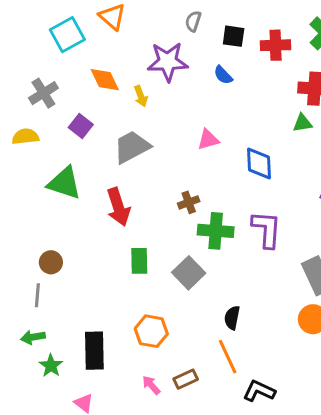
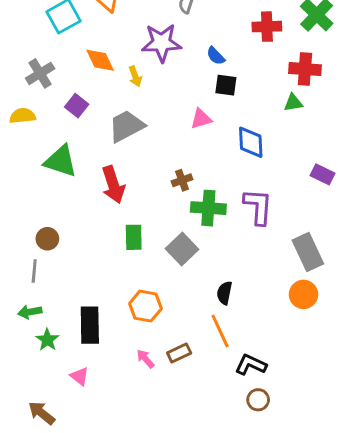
black square: (234, 36) -> (226, 85), moved

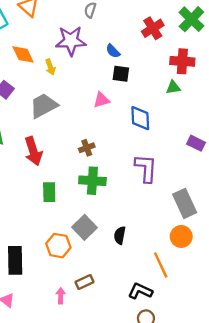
red cross: (267, 27) -> (153, 28), turned -30
green cross: (208, 208) -> (92, 181), moved
gray square: (182, 249) -> (84, 227), moved
orange line: (220, 331) -> (161, 265), moved
pink arrow: (145, 359) -> (61, 296), moved, turned 42

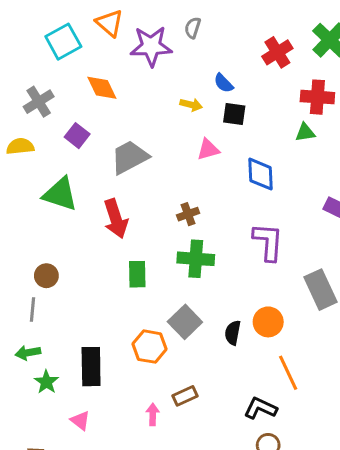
purple star: (71, 41) -> (151, 46), moved
yellow arrow: (50, 67) -> (191, 105), moved, turned -56
orange circle: (181, 236) -> (268, 322), moved

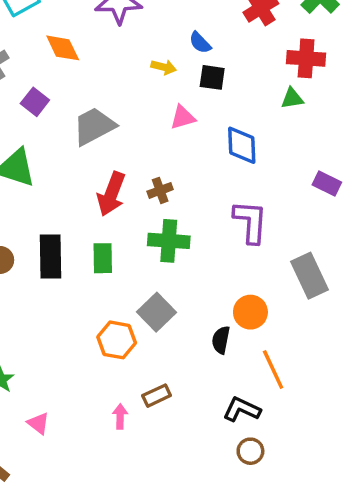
red arrow: (116, 219) -> (111, 194), moved, turned 39
black semicircle: (233, 333) -> (221, 340), moved
black rectangle: (91, 367) -> (51, 256), moved

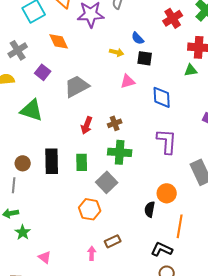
red arrow: (111, 194) -> (87, 125), size x0.7
gray square: (157, 312) -> (107, 182), moved
orange line: (273, 369) -> (180, 226), turned 35

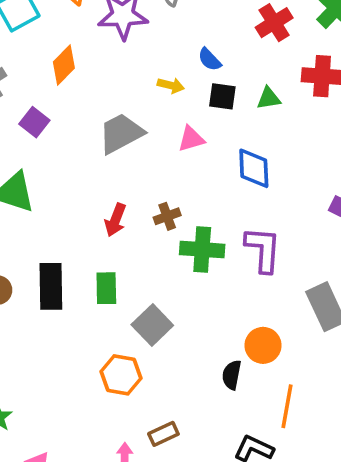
orange diamond: (59, 41) -> (64, 65), turned 70
green triangle: (191, 70) -> (269, 98), moved
gray trapezoid: (77, 86) -> (121, 133), moved
green cross: (120, 152) -> (202, 249), moved

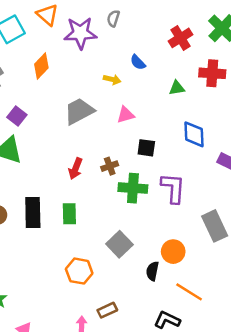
black square: (222, 96) -> (146, 148), moved
purple square: (34, 122) -> (17, 116), moved
blue diamond: (254, 168) -> (194, 134), moved
gray square: (152, 325) -> (119, 244), moved
orange line: (287, 406) -> (189, 292), turned -68

